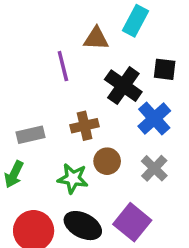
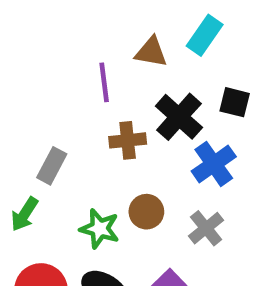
brown cross: (85, 126) -> (128, 140), moved
gray rectangle: (30, 135) -> (52, 166), turned -56

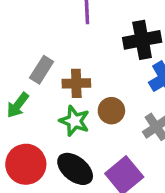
black cross: (179, 117) -> (142, 40), turned 33
brown cross: (128, 140) -> (76, 83), moved

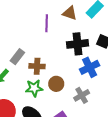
green star: (74, 121) -> (34, 88), turned -30

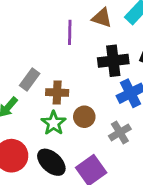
green star: (34, 88) -> (54, 123), turned -30

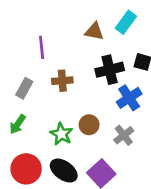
purple line: (70, 32) -> (42, 47), moved
gray rectangle: (30, 80) -> (24, 88), moved
brown cross: (57, 92) -> (62, 81), moved

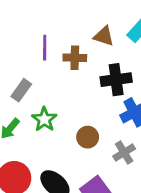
brown cross: (62, 81) -> (75, 58), moved
green star: (61, 134) -> (44, 119), moved

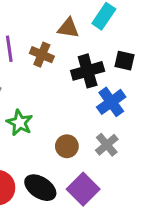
brown cross: (75, 58) -> (42, 55), turned 30
brown circle: (88, 137) -> (67, 146), moved

